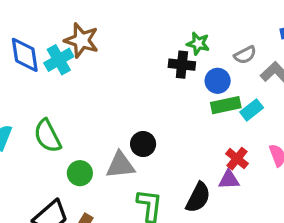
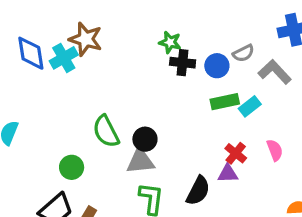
green star: (198, 44) -> (170, 42), moved
blue circle: (218, 81) -> (217, 66), moved
green semicircle: (47, 136) -> (106, 131), moved
gray triangle: (120, 165) -> (140, 161), moved
green circle: (80, 173) -> (72, 167), moved

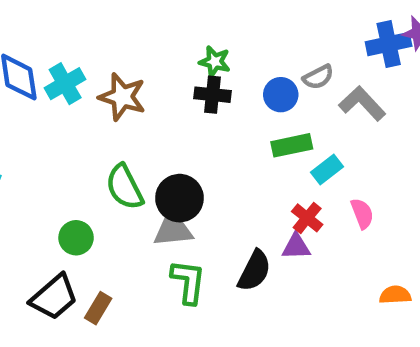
brown star: (86, 39) -> (122, 97), moved
black cross: (183, 63) -> (213, 95), moved
cyan rectangle: (250, 106) -> (327, 169), moved
black circle: (145, 139) -> (179, 198), size x1.4

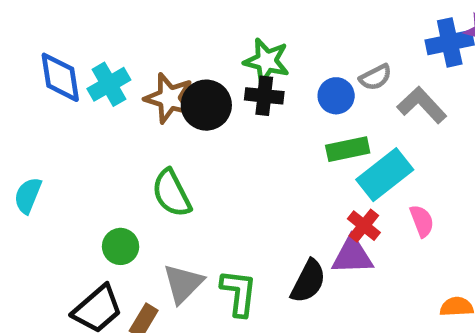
green star: (215, 62) -> (267, 61), size x1.4
cyan rectangle: (327, 169) -> (385, 175), size x1.6
black circle: (179, 198) -> (206, 105), moved
gray triangle: (173, 229) -> (183, 284), moved, turned -39
purple triangle: (296, 247) -> (352, 256), size x1.4

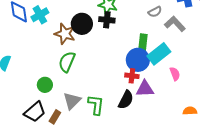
blue circle: (336, 96) -> (138, 60), moved, size x1.5
brown star: (169, 98) -> (65, 34), moved
green rectangle: (348, 149) -> (143, 43), turned -72
green semicircle: (172, 193) -> (67, 62), turned 50
red cross: (364, 226) -> (132, 76), moved, turned -32

